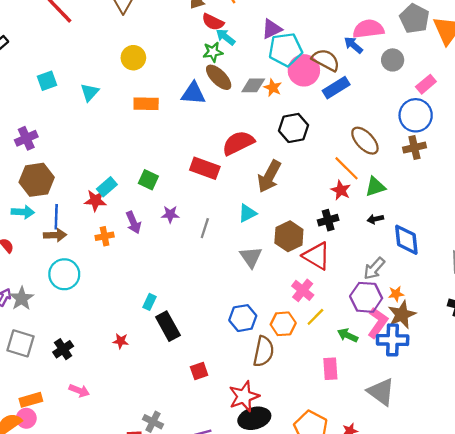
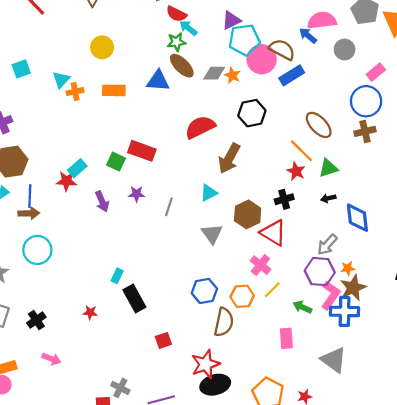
red rectangle: (205, 168) -> (142, 151), moved
orange cross: (105, 236) -> (75, 92), moved

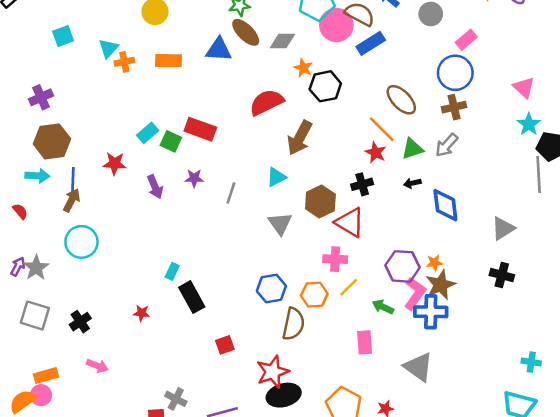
orange star: (232, 75) -> (303, 68), moved
cyan rectangle: (77, 168) -> (148, 133), moved
brown arrow: (29, 213) -> (72, 200), turned -60
gray arrow: (327, 245) -> (447, 145), moved
pink cross: (260, 265) -> (335, 259), turned -36

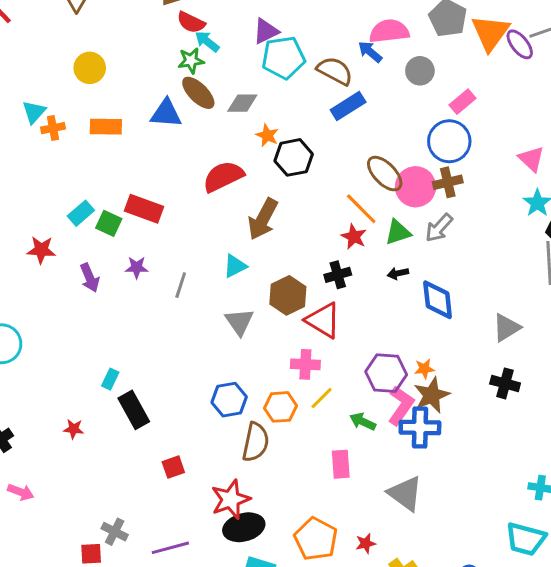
pink circle: (336, 25) -> (416, 187), moved

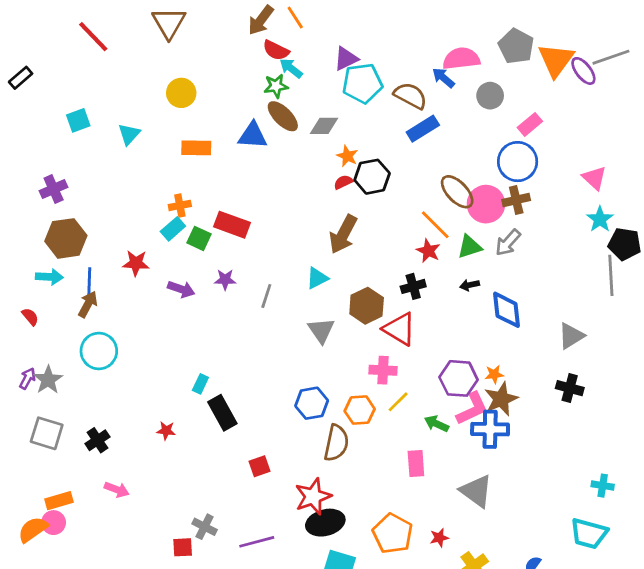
orange cross: (53, 128) -> (180, 205), moved
red semicircle: (223, 176) -> (343, 182), moved, size x0.5
purple arrow: (90, 278) -> (181, 289), turned -48
pink L-shape: (401, 405) -> (472, 409), turned 30

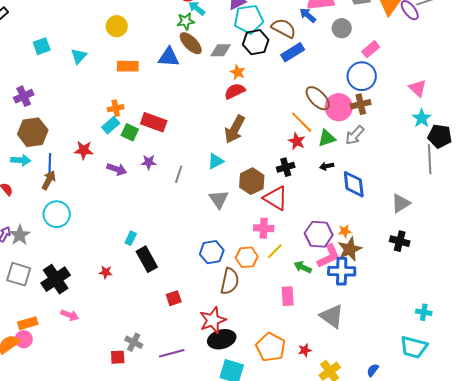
black hexagon: (372, 177) -> (256, 42), moved
red semicircle: (343, 182) -> (235, 91), size x1.5
black cross: (97, 440) -> (56, 279), size x1.6

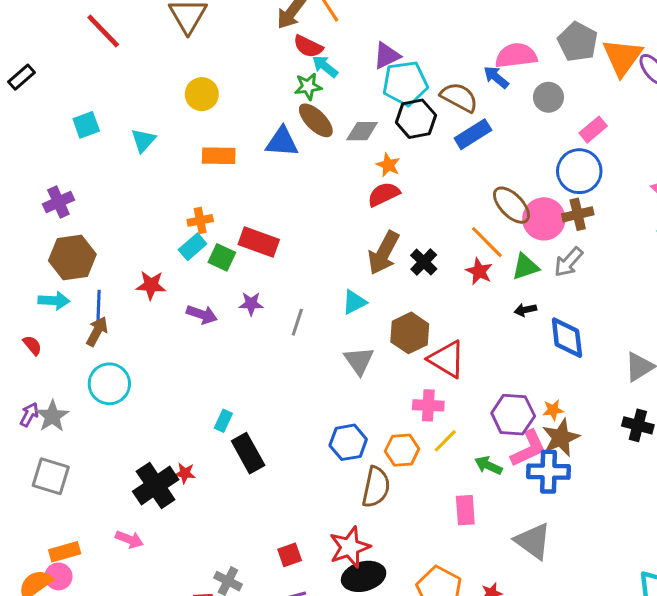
black cross: (286, 167) -> (424, 262), moved, turned -30
black cross: (56, 279) -> (156, 485), moved
red square: (174, 298) -> (290, 555), moved

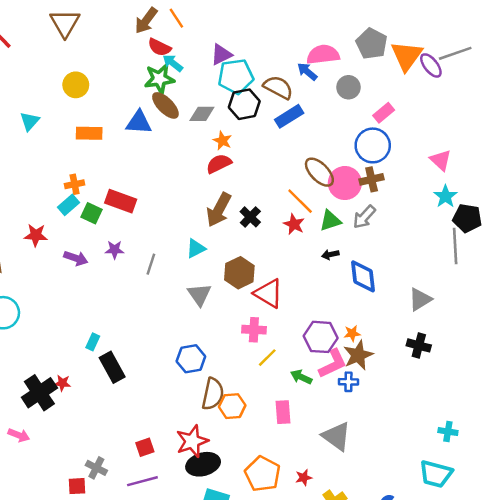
green star: (308, 86) -> (159, 79), size x1.4
orange hexagon: (402, 450) -> (232, 406), moved
blue cross: (548, 472) -> (348, 382), size x0.6

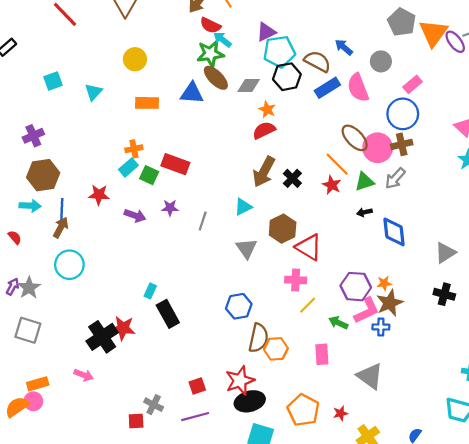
pink semicircle: (323, 55) -> (358, 88), moved, turned -104
red star: (62, 383) -> (123, 328), size x1.6

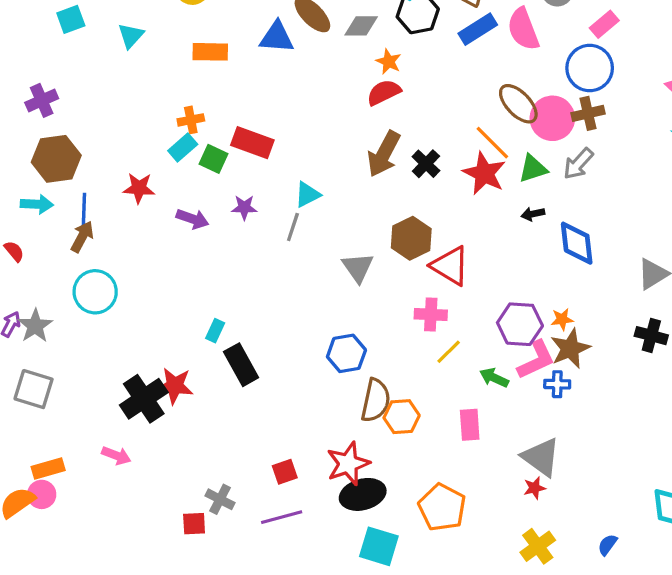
red star: (332, 185) -> (484, 173), size x1.5
cyan triangle: (243, 207) -> (308, 194), moved
red star: (340, 413) -> (535, 488), moved

